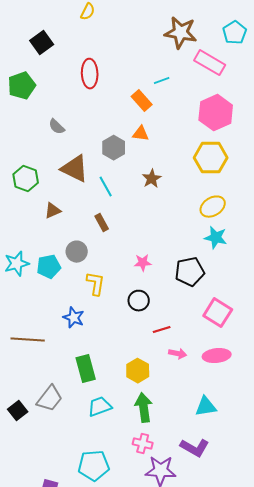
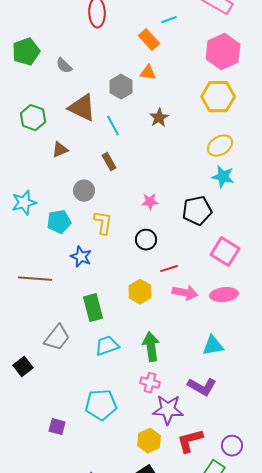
green pentagon: (22, 86) -> (26, 52), moved
cyan pentagon: (49, 267) -> (59, 222), moved
pink arrow: (178, 354) -> (185, 293), size x1.4
yellow hexagon: (138, 371) -> (140, 292), moved
black square: (18, 411) -> (23, 367), moved

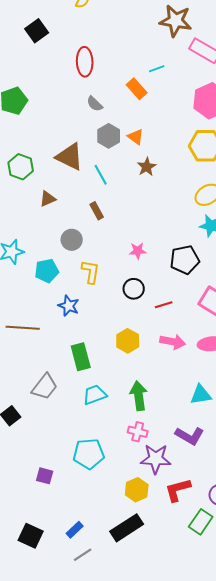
gray semicircle: (64, 66) -> (95, 104), moved
orange triangle: (148, 73) -> (136, 137), moved, turned 30
red line: (169, 269) -> (164, 305), moved

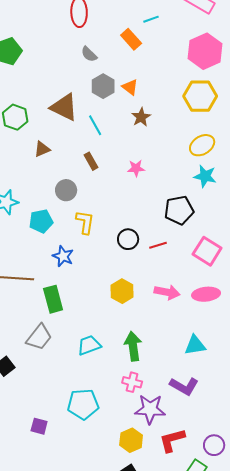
pink star: (138, 251) -> (136, 168), moved
red line: (164, 305) -> (158, 245), moved
green rectangle: (81, 357) -> (53, 299), moved

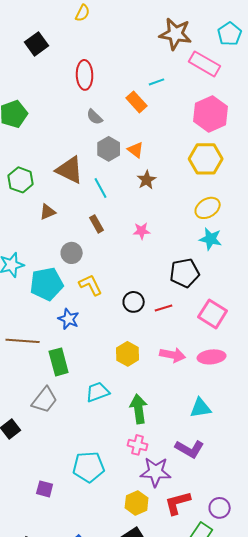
cyan pentagon: (41, 221) -> (47, 284), size x1.4
yellow L-shape: (85, 222) -> (91, 285), turned -35
cyan trapezoid: (89, 345) -> (98, 392), moved

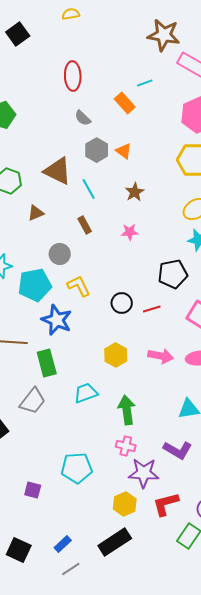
yellow semicircle: (83, 13) -> (71, 14), turned -126
black square: (37, 44) -> (18, 34), moved
brown star: (147, 180) -> (135, 192), moved
blue star: (69, 319) -> (57, 320), size x1.4

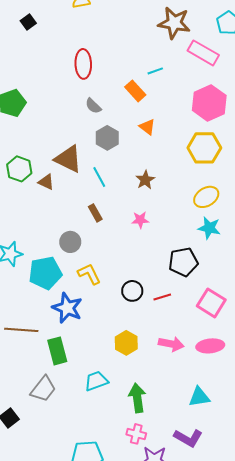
black square: (18, 34) -> (28, 22), size x0.7
orange triangle: (124, 151) -> (147, 127), moved
brown triangle: (36, 213) -> (46, 182), moved, turned 48

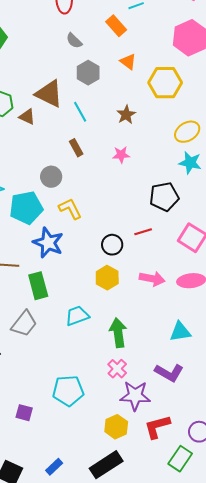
yellow hexagon: (204, 148) -> (165, 83), moved
black circle: (132, 291) -> (112, 245), moved
pink cross: (136, 434) -> (117, 369), turned 30

